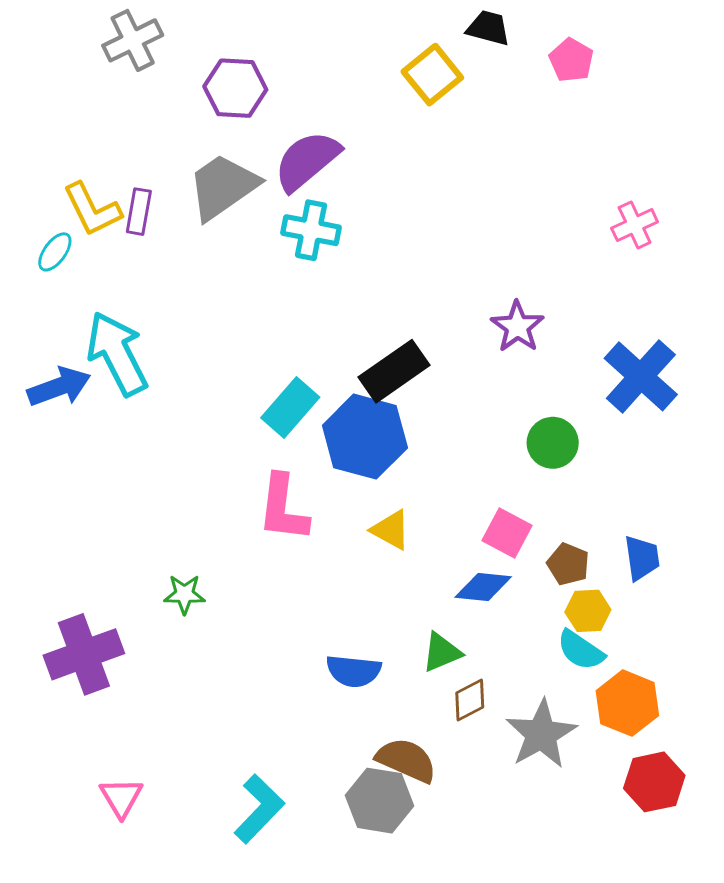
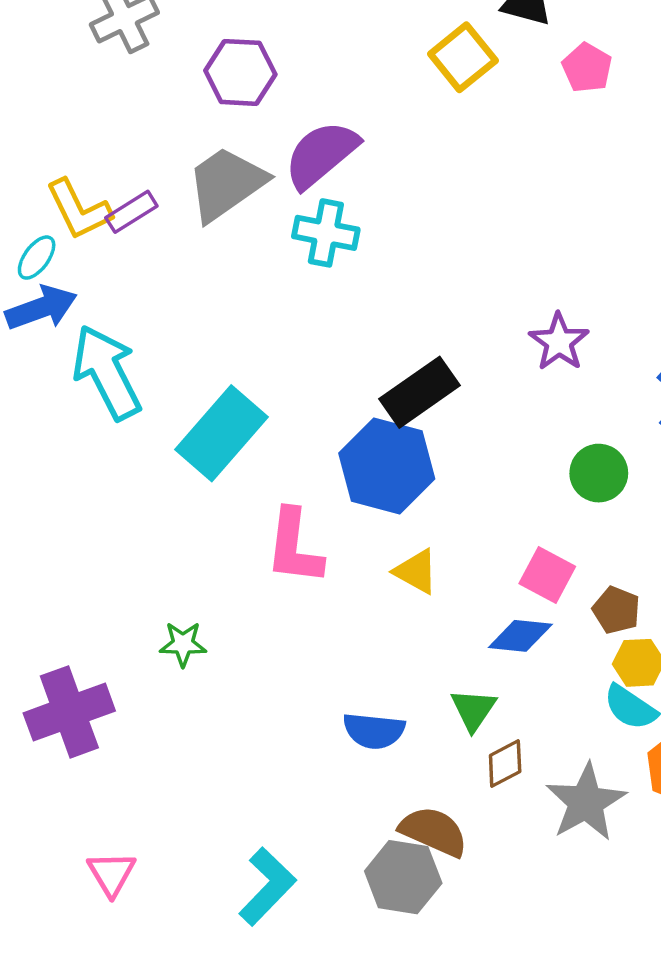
pink pentagon: (571, 60) -> (587, 68), moved
purple rectangle: (139, 212) -> (131, 212), turned 48
blue arrow: (59, 387) -> (41, 308), moved
cyan rectangle: (290, 408) -> (222, 433), moved, size x1.4
green triangle: (442, 652) -> (473, 710), turned -33

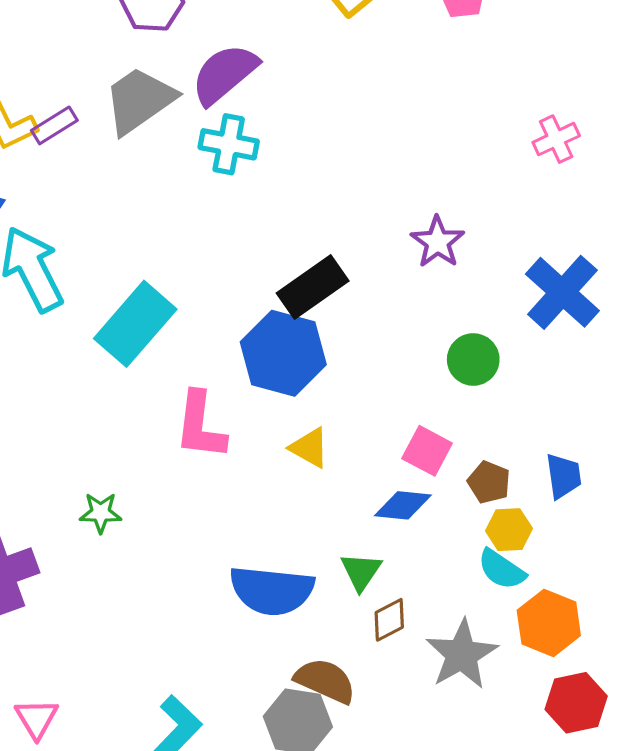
blue semicircle: (374, 731) -> (272, 590), size x1.5

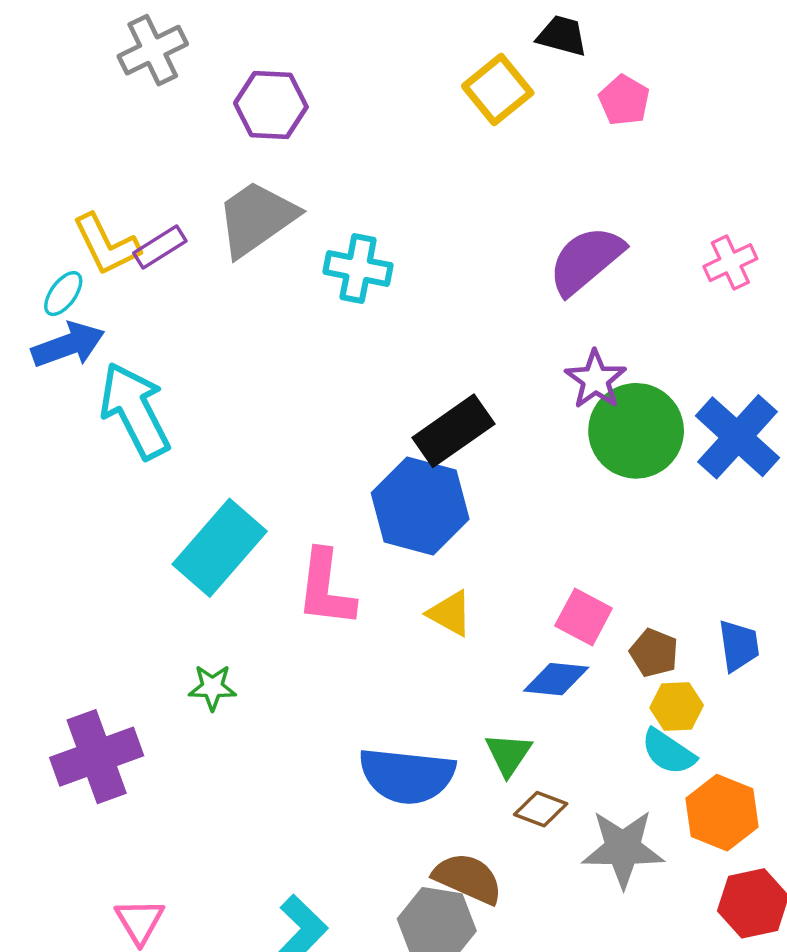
purple semicircle: (224, 74) -> (586, 260), moved
cyan rectangle: (135, 324) -> (220, 548), moved
green circle: (473, 359) -> (636, 431), moved, size x1.6
brown diamond: (389, 620) -> (541, 809), turned 48
gray star: (462, 654) -> (623, 848), turned 30

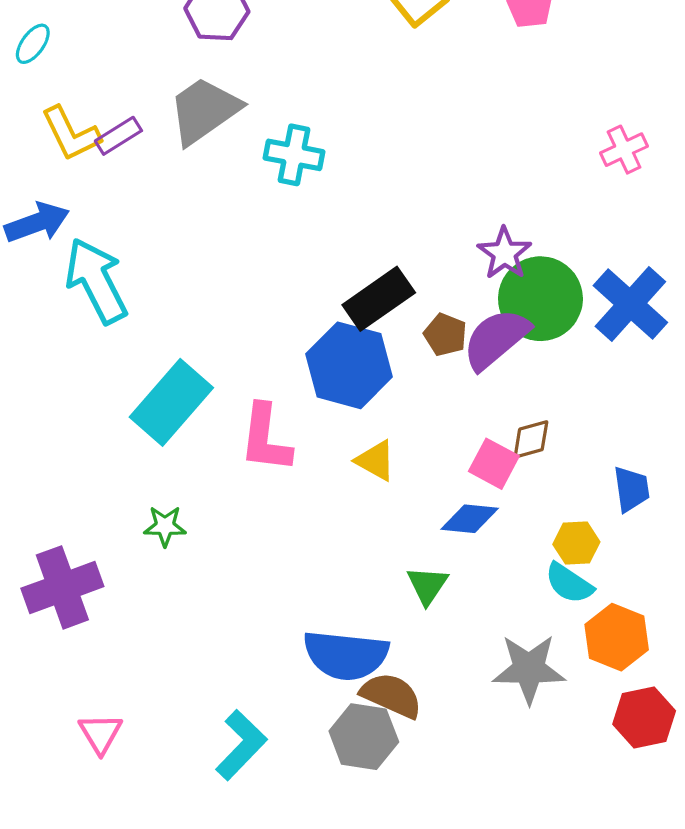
purple semicircle: (586, 260) -> (496, 339), moved
cyan ellipse: (63, 294) -> (33, 44), moved
brown pentagon: (654, 653) -> (445, 335), moved
blue semicircle: (407, 776) -> (346, 655), moved
brown diamond: (541, 809) -> (531, 439), moved, turned -36

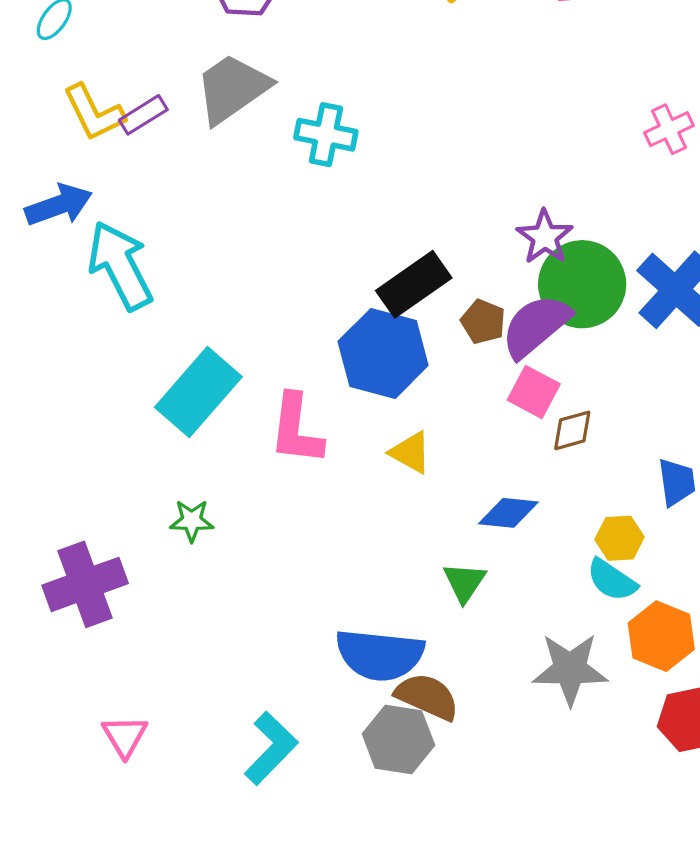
pink square: (494, 464) -> (534, 392), moved

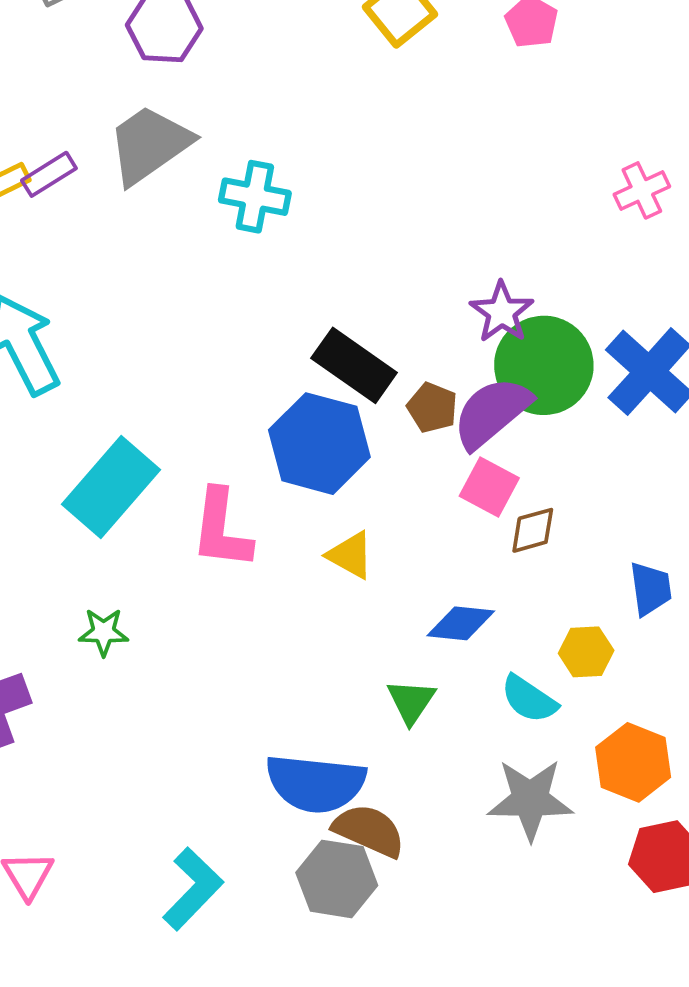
black rectangle: (414, 284) -> (354, 365), turned 70
cyan semicircle: (612, 580) -> (529, 699), moved

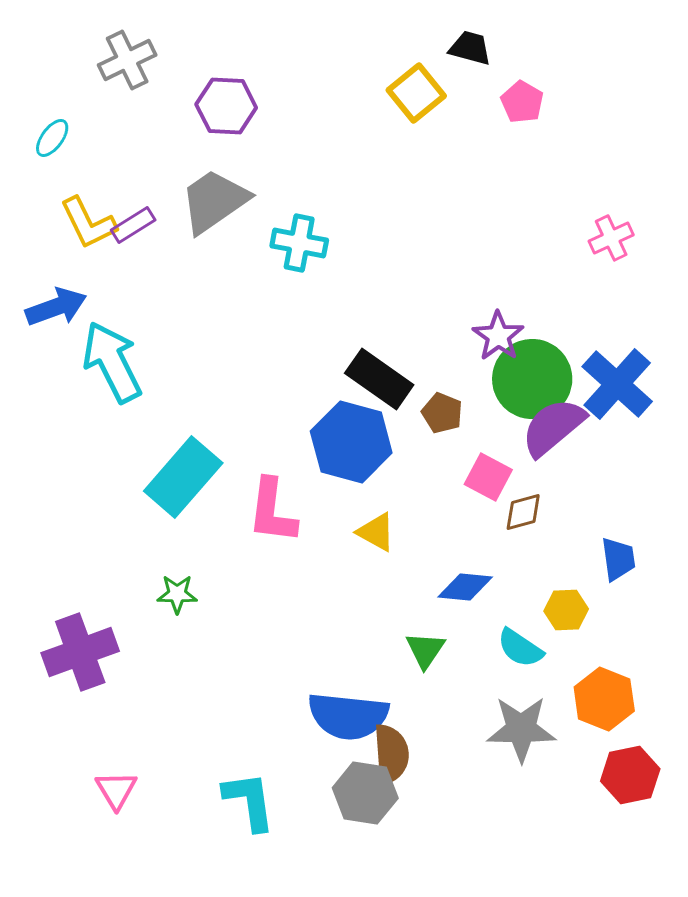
purple semicircle: (492, 413) -> (553, 427), moved
brown semicircle: (369, 831) -> (391, 754), turned 62
cyan L-shape: (193, 889) -> (249, 801), turned -52

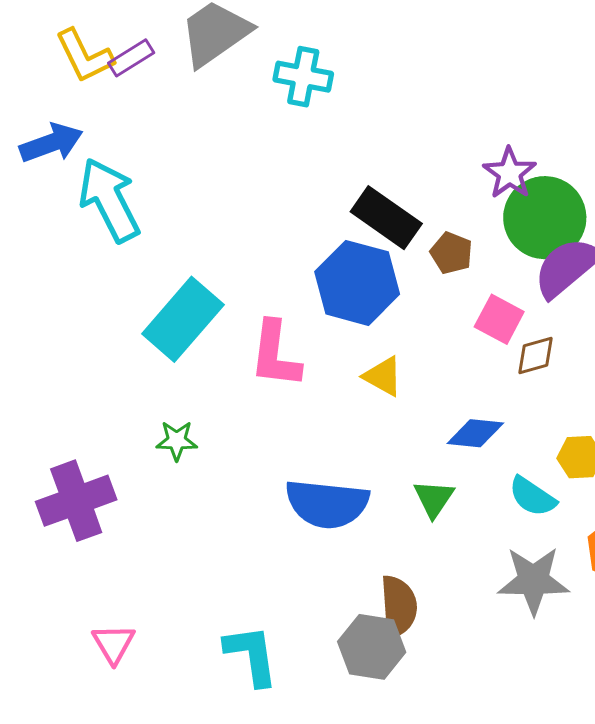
blue semicircle: (348, 716) -> (327, 504), moved

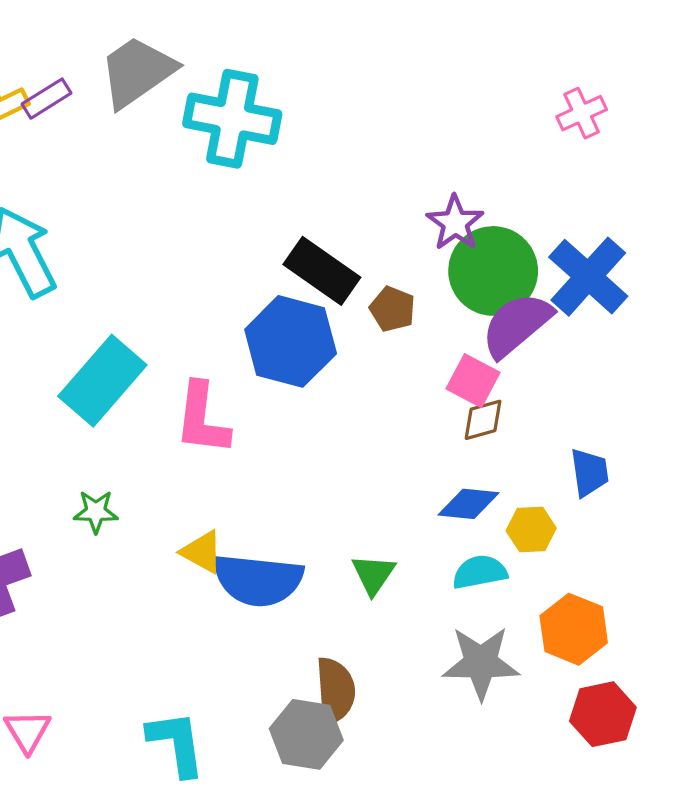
cyan cross: (303, 77) -> (232, 119), size x1.5
pink square: (499, 319) -> (473, 381), moved
yellow triangle: (383, 376) -> (202, 552), moved
blue diamond: (475, 433) -> (469, 504), moved
cyan semicircle: (532, 497) -> (480, 572), turned 135

